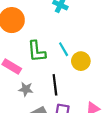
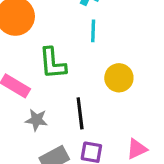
cyan line: (64, 49) -> (93, 31), moved, turned 32

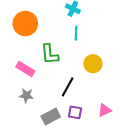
black line: (80, 113) -> (68, 87), turned 36
gray star: (36, 120) -> (26, 95), moved

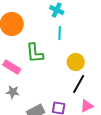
black line: (68, 87) -> (79, 84), moved

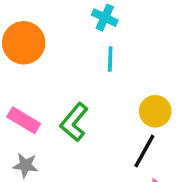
green L-shape: (35, 53) -> (74, 122), moved, turned 45
yellow circle: (76, 62) -> (155, 111), moved

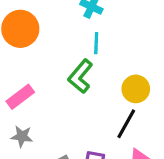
pink rectangle: (24, 120) -> (20, 97), turned -68
green L-shape: (74, 122) -> (80, 76), moved

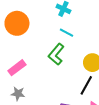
cyan line: (96, 43) -> (67, 33), turned -64

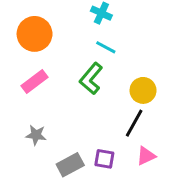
pink rectangle: (17, 68) -> (35, 81), moved

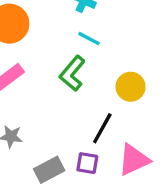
black line: (134, 123) -> (102, 128), moved
pink triangle: (146, 156) -> (134, 160), size x1.5

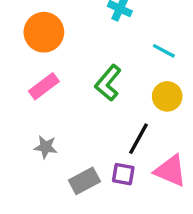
cyan line: (89, 39) -> (164, 51), moved
pink triangle: (134, 160) -> (171, 171), turned 48

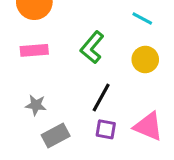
pink rectangle: (44, 86) -> (34, 50), turned 32
black line: (138, 139) -> (101, 97), moved
gray rectangle: (84, 181) -> (56, 135), moved

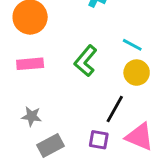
cyan line: (142, 18) -> (132, 45), moved
black line: (101, 97) -> (115, 109), moved

